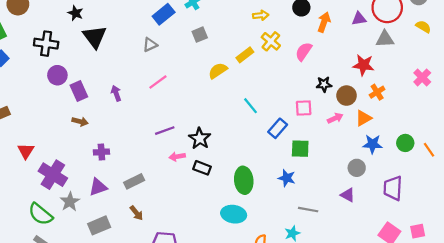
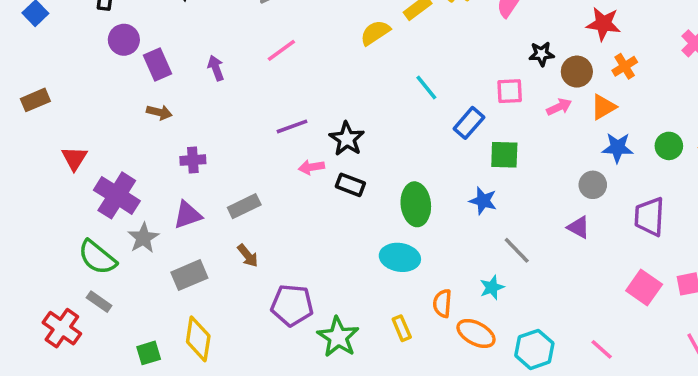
gray line: (308, 210) -> (517, 250), turned 36

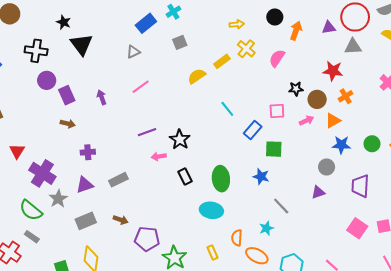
black rectangle: (350, 185) -> (185, 176), moved, turned 42
purple triangle: (579, 227) -> (318, 192), turned -48
brown arrow: (248, 256) -> (121, 220), moved, turned -32

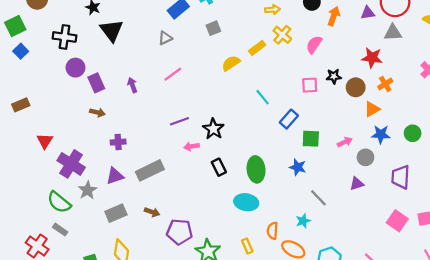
pink square: (277, 111) -> (310, 85), moved
pink arrow: (306, 121) -> (345, 142), moved
gray rectangle: (118, 180) -> (150, 170), size x1.4

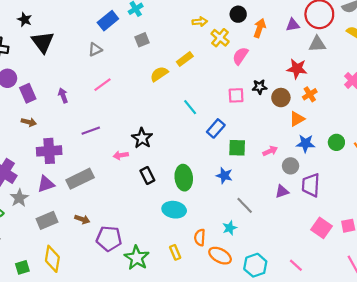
yellow cross: (282, 35) -> (220, 38), moved
purple line: (179, 121) -> (91, 131), moved
purple cross: (118, 142) -> (49, 151), size x1.6
purple trapezoid: (401, 177) -> (311, 185), moved

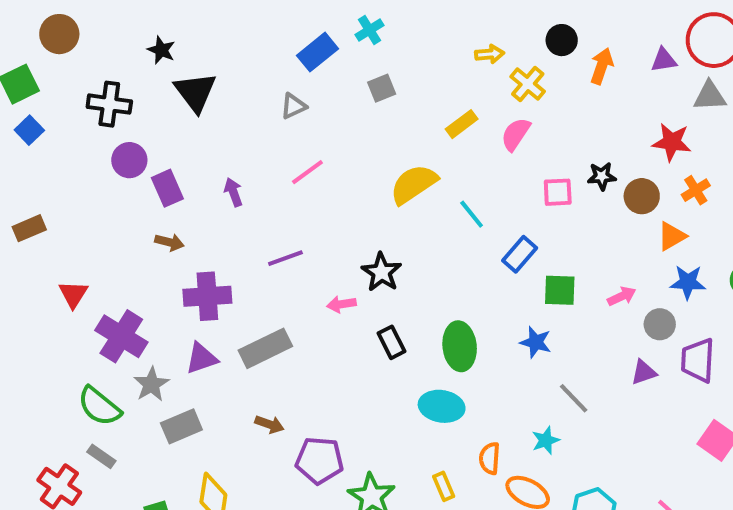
pink semicircle: (240, 56) -> (516, 134), moved
yellow semicircle: (159, 74) -> (414, 184), moved, size x1.4
gray rectangle: (47, 220) -> (181, 426), moved

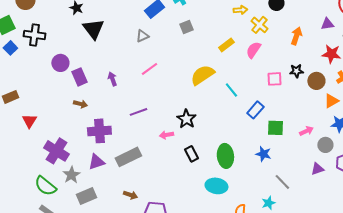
purple triangle: (664, 60) -> (327, 24), moved
orange arrow: (602, 66) -> (296, 36), moved
black cross: (109, 104) -> (34, 35), moved
red triangle: (73, 294) -> (29, 121), moved

